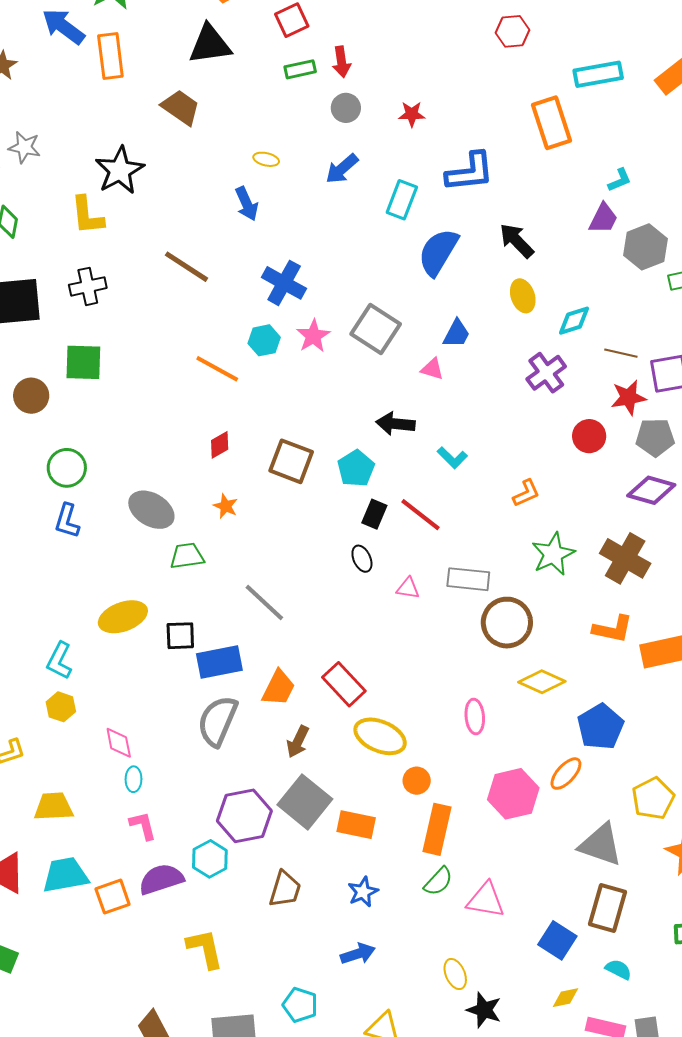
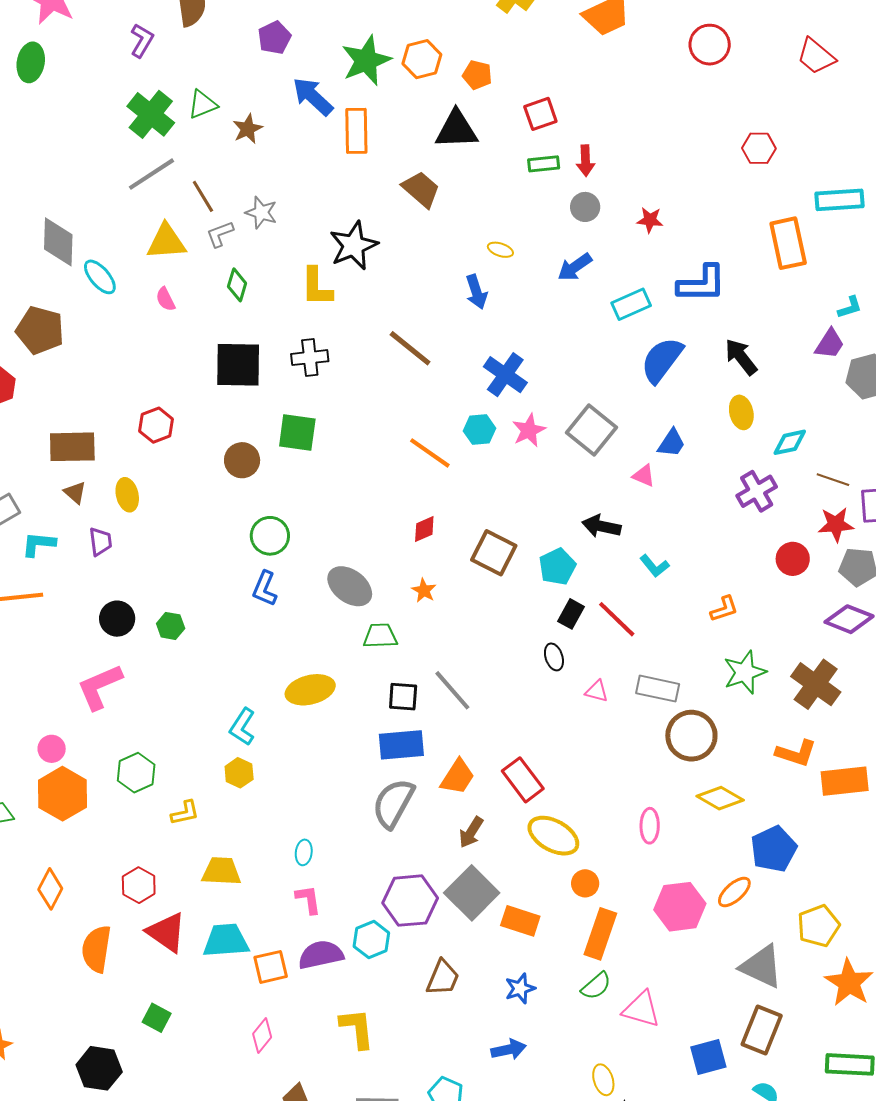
cyan rectangle: (402, 200) -> (631, 304), turned 39
black square: (180, 636) -> (403, 697), moved
pink diamond: (119, 743) -> (262, 1035), moved, turned 44
blue square: (557, 940) -> (708, 1057), turned 36

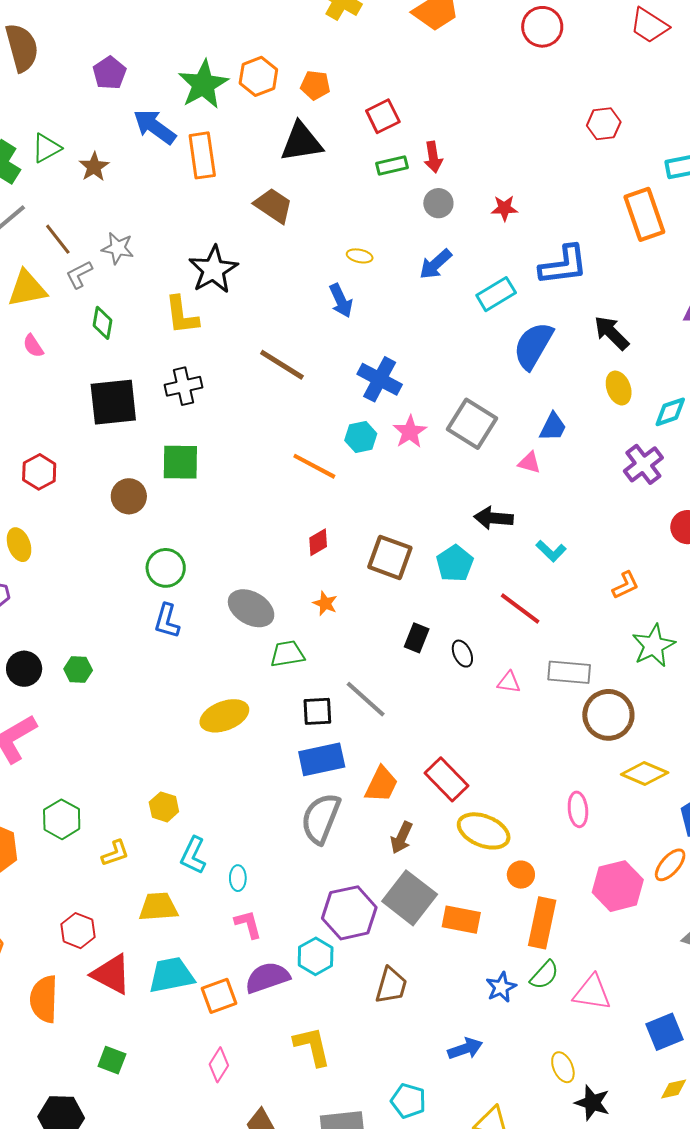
black rectangle: (571, 614) -> (417, 638), moved
cyan L-shape: (242, 727) -> (193, 855), moved
blue star: (520, 988) -> (501, 987), moved

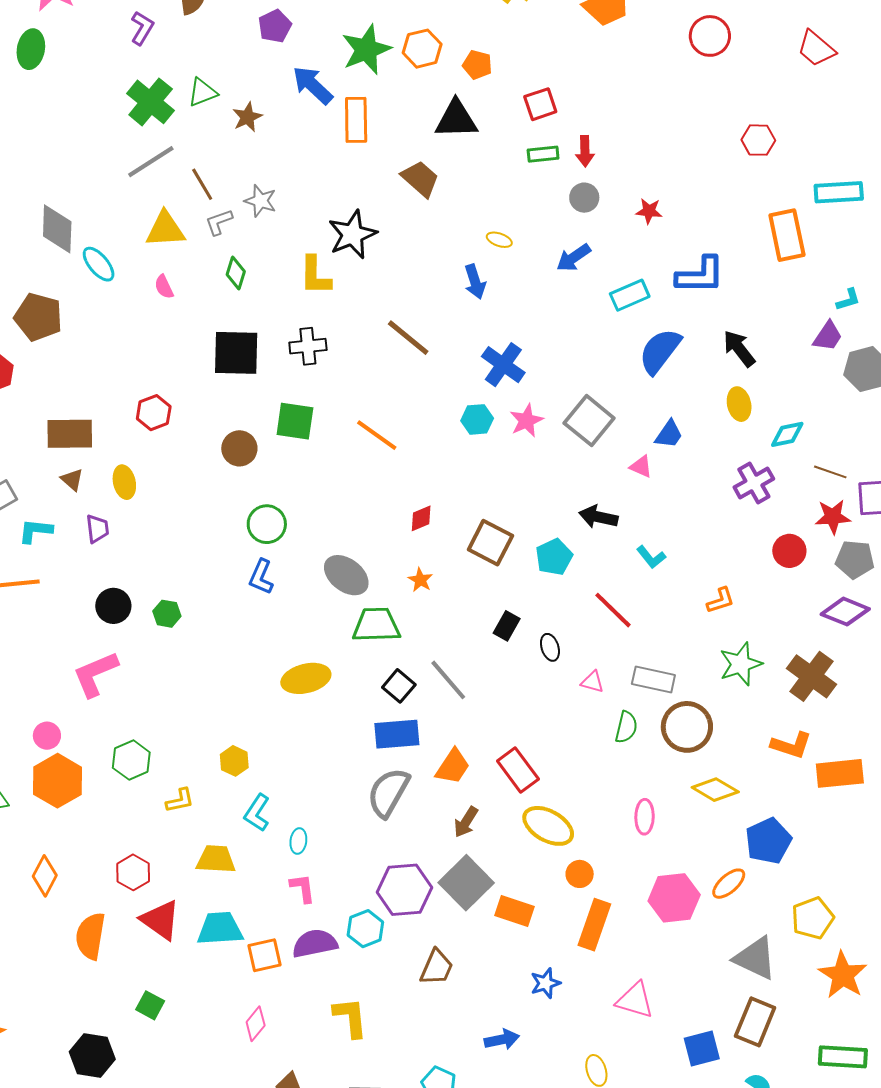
orange line: (314, 466) -> (377, 435), moved
green trapezoid: (287, 654) -> (376, 625), size x1.4
black square: (317, 711) -> (399, 686), turned 36
green semicircle: (544, 975) -> (626, 727), moved, turned -36

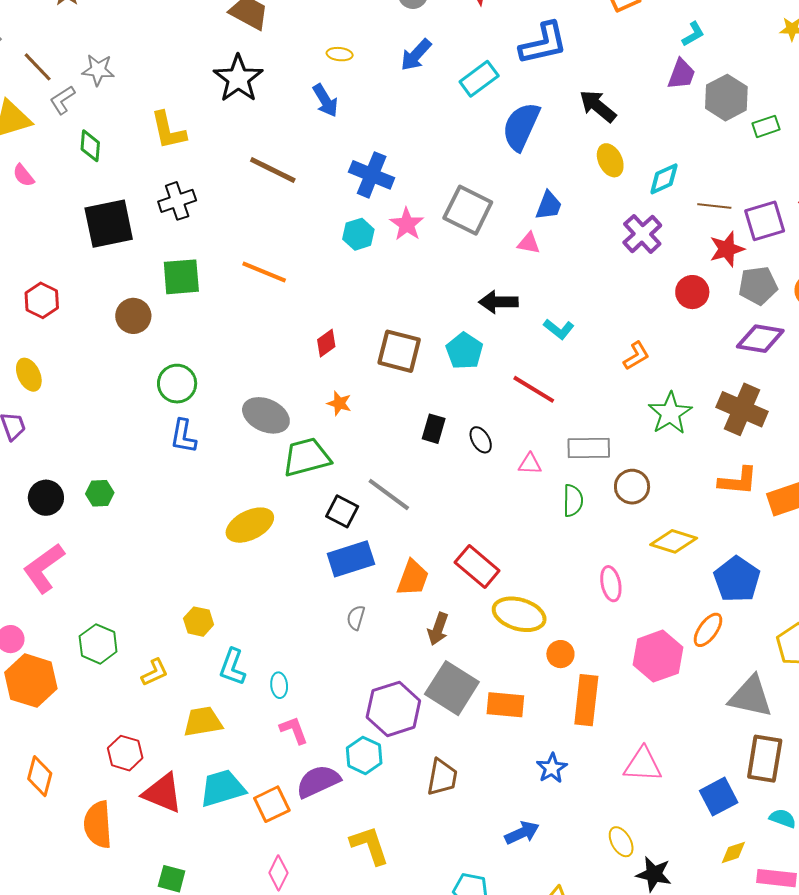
black star: (352, 234) -> (238, 79), moved
brown circle: (687, 727) -> (632, 487), size x0.7
gray semicircle: (388, 793) -> (356, 618), size x0.5

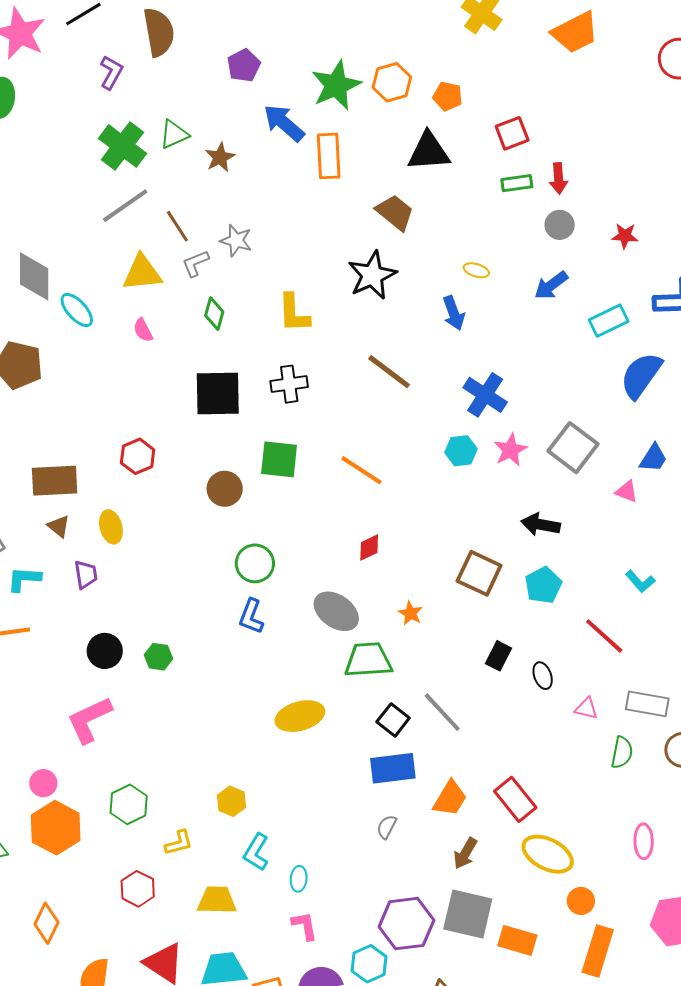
black arrow: (498, 302) -> (541, 525), moved
red diamond: (326, 343) -> (369, 547), moved
gray square: (452, 688) -> (468, 914), turned -30
red hexagon: (125, 753) -> (138, 889), moved

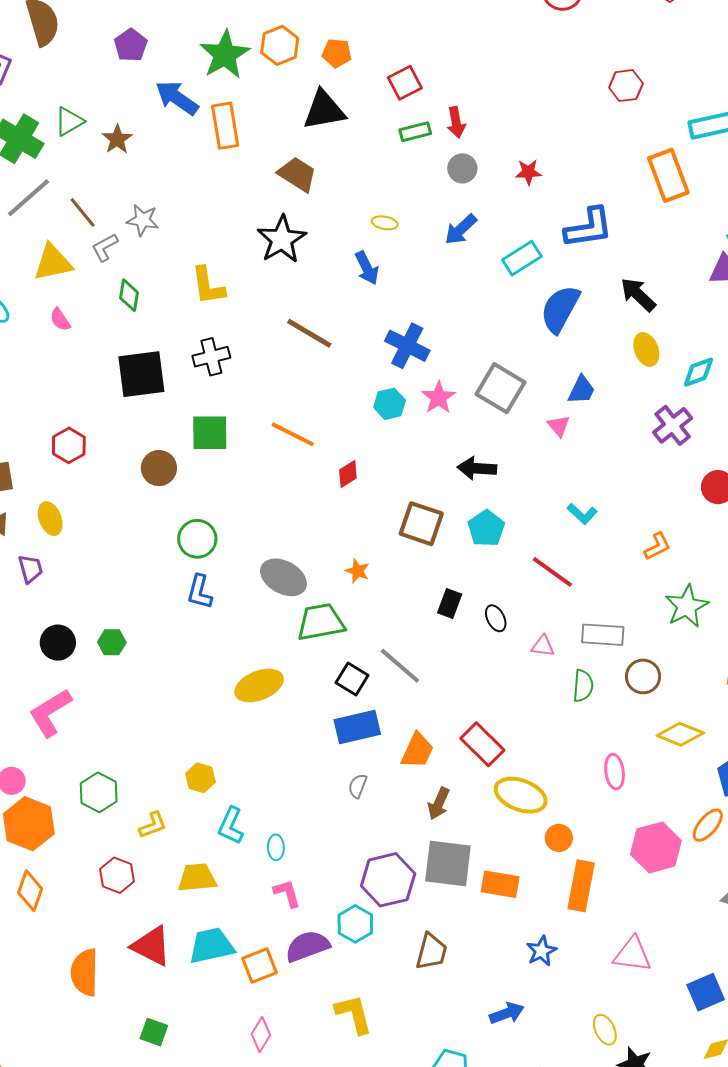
pink triangle: (627, 491) -> (559, 426), turned 35
red diamond: (369, 547) -> (348, 474), moved
orange diamond: (46, 923) -> (30, 891), moved

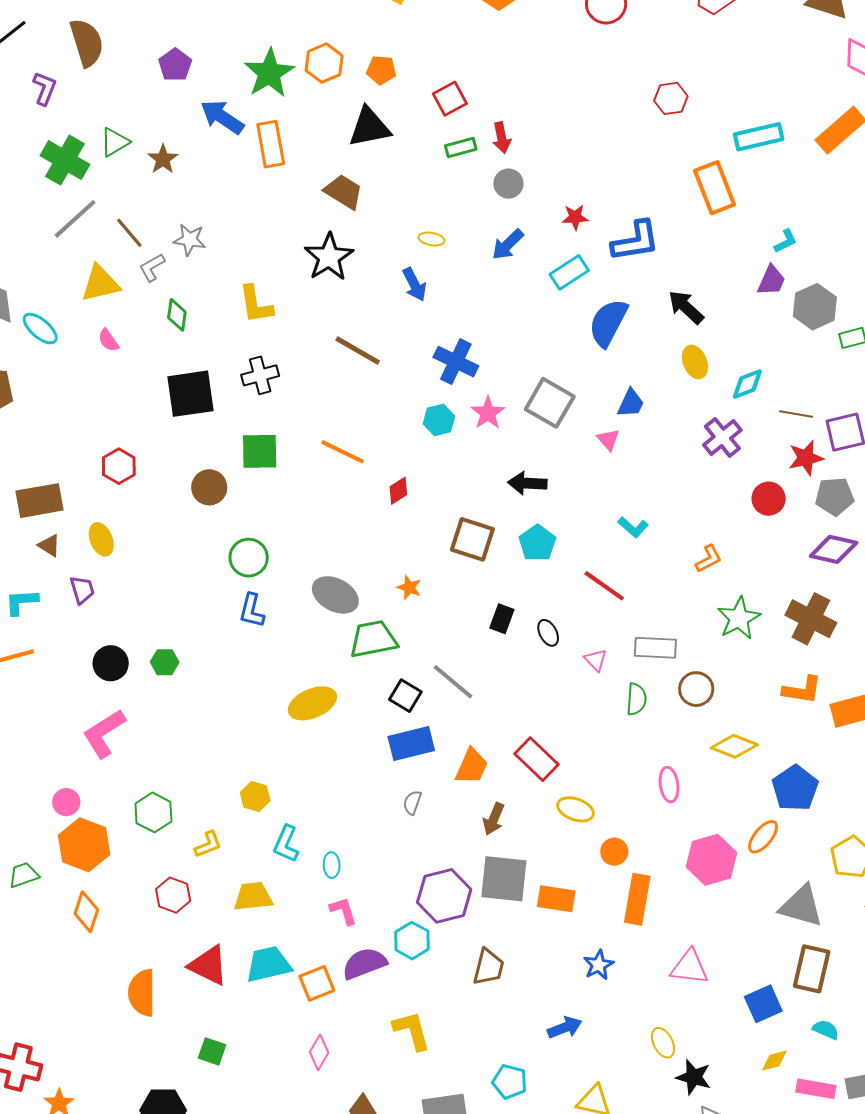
red star: (528, 172) -> (575, 217), moved
pink triangle: (543, 646) -> (596, 660), turned 40
yellow ellipse: (521, 795) -> (576, 809), size x0.7

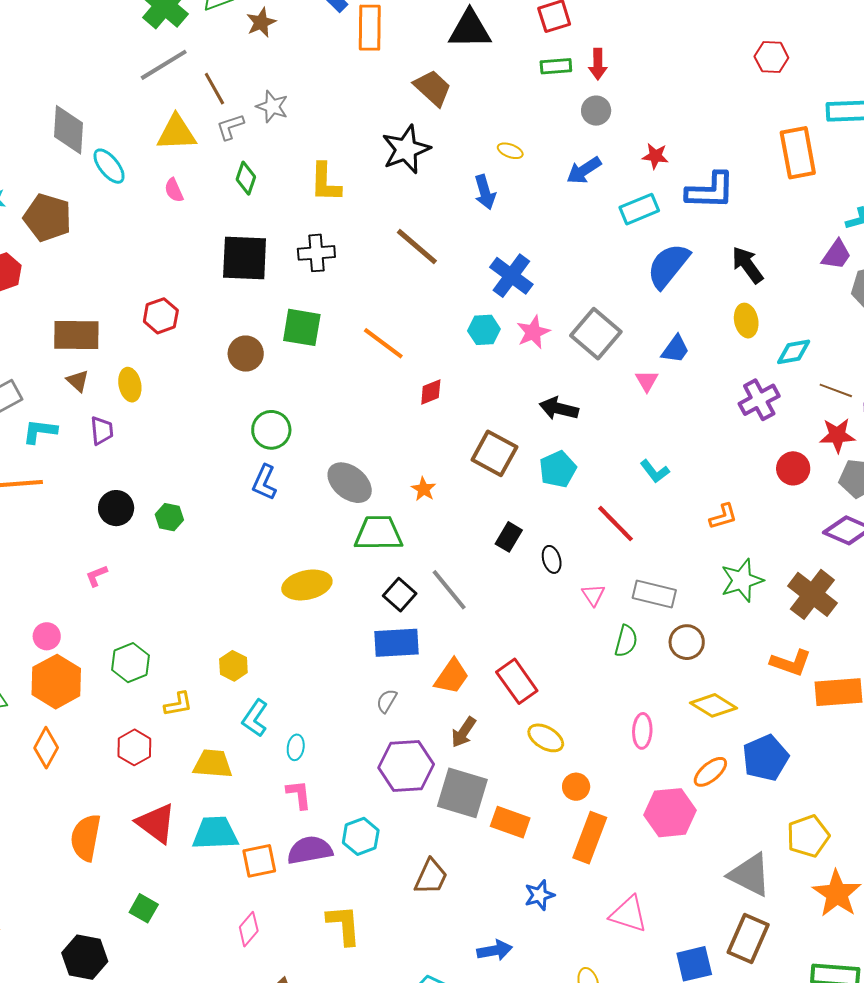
pink L-shape: (104, 733) -> (97, 576), size x0.5
orange ellipse: (763, 837) -> (710, 772), moved
purple hexagon: (444, 896) -> (406, 766), moved

